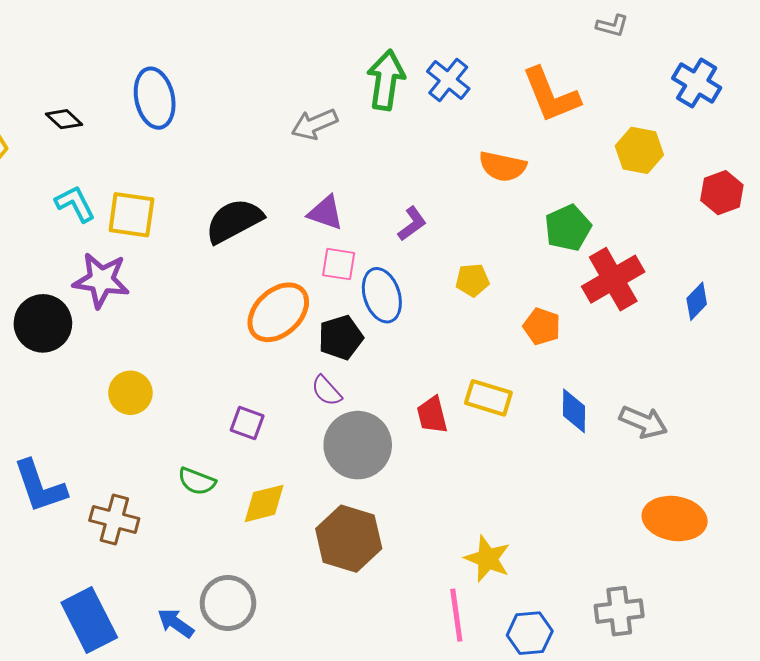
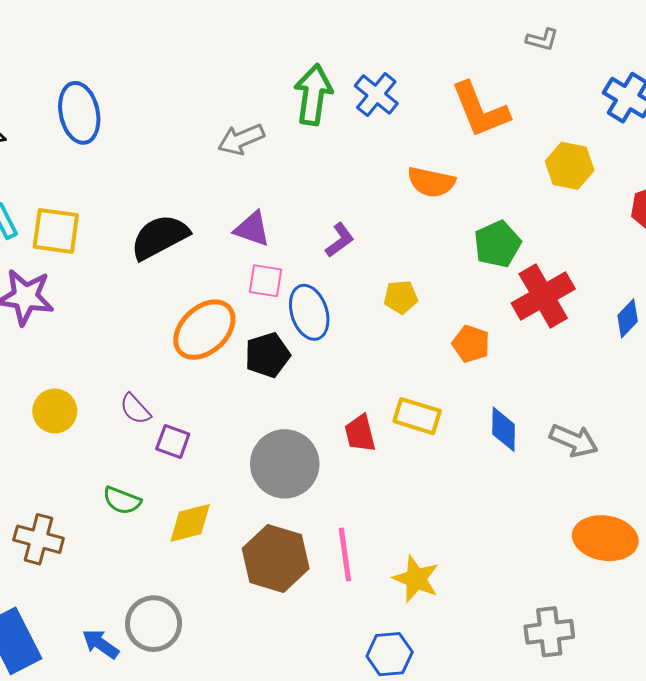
purple semicircle: (327, 391) -> (135, 409), moved
pink line: (456, 615) -> (345, 554), moved
blue hexagon: (530, 633) -> (390, 654), moved

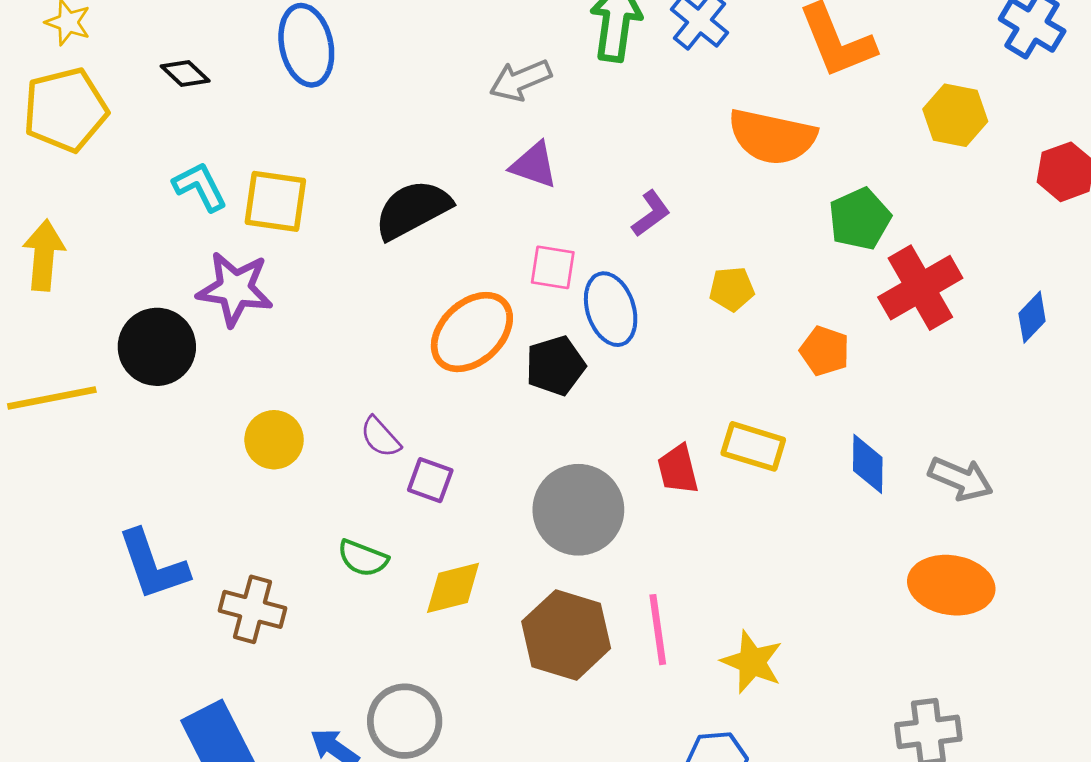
orange semicircle: (431, 182) -> (772, 137), size x1.4
purple triangle: (252, 229) -> (534, 165), moved
orange ellipse: (605, 538) -> (951, 585), moved

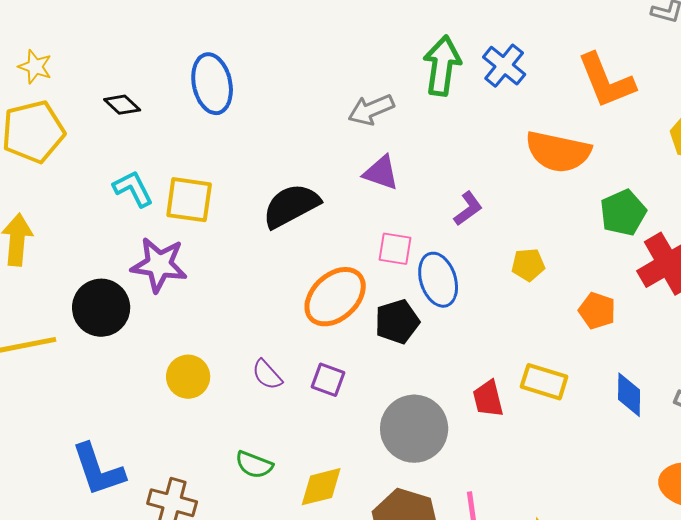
purple square: (430, 480) -> (328, 380), moved

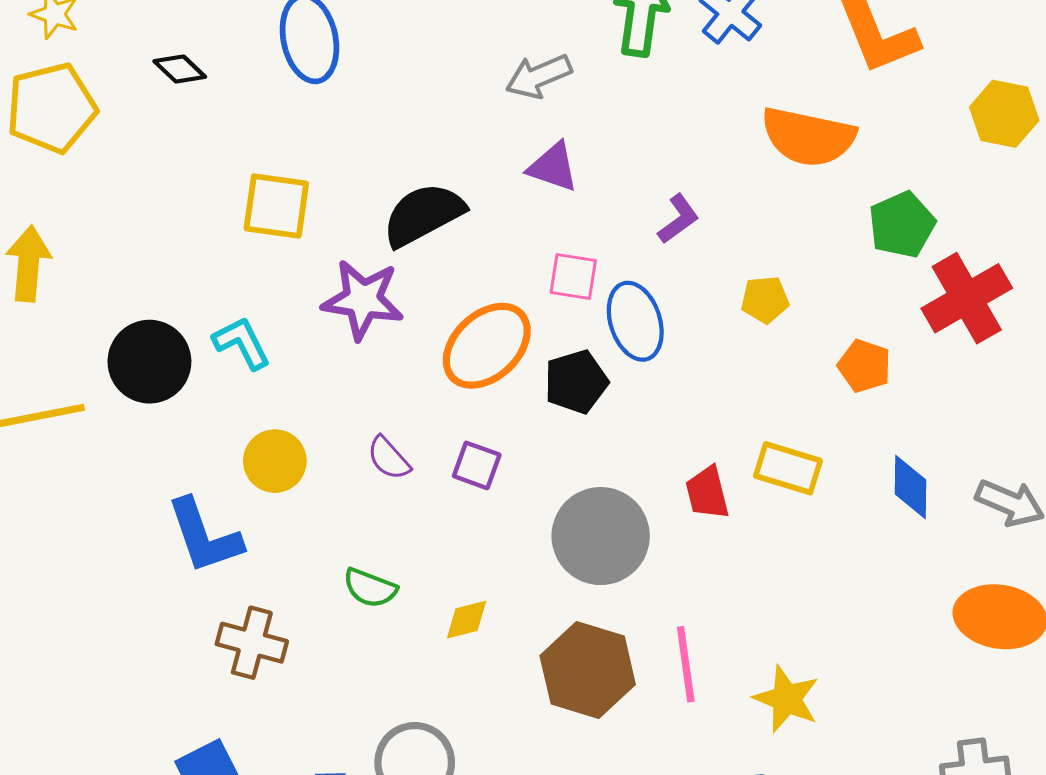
cyan L-shape: (133, 189) -> (242, 343), moved
purple star: (159, 265) -> (363, 300), moved
blue L-shape: (98, 470) -> (204, 536), moved
yellow diamond: (321, 487) -> (467, 620), size x0.7

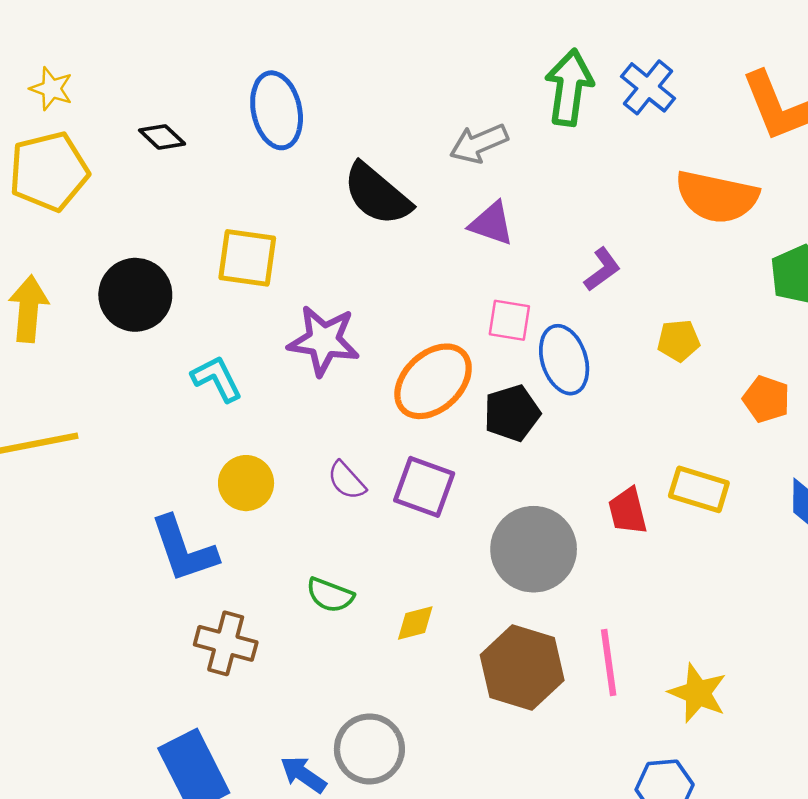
black semicircle: (423, 215) -> (377, 194), moved, turned -112
black circle: (149, 362) -> (135, 295), moved
purple square: (477, 465) -> (424, 487), size x1.4

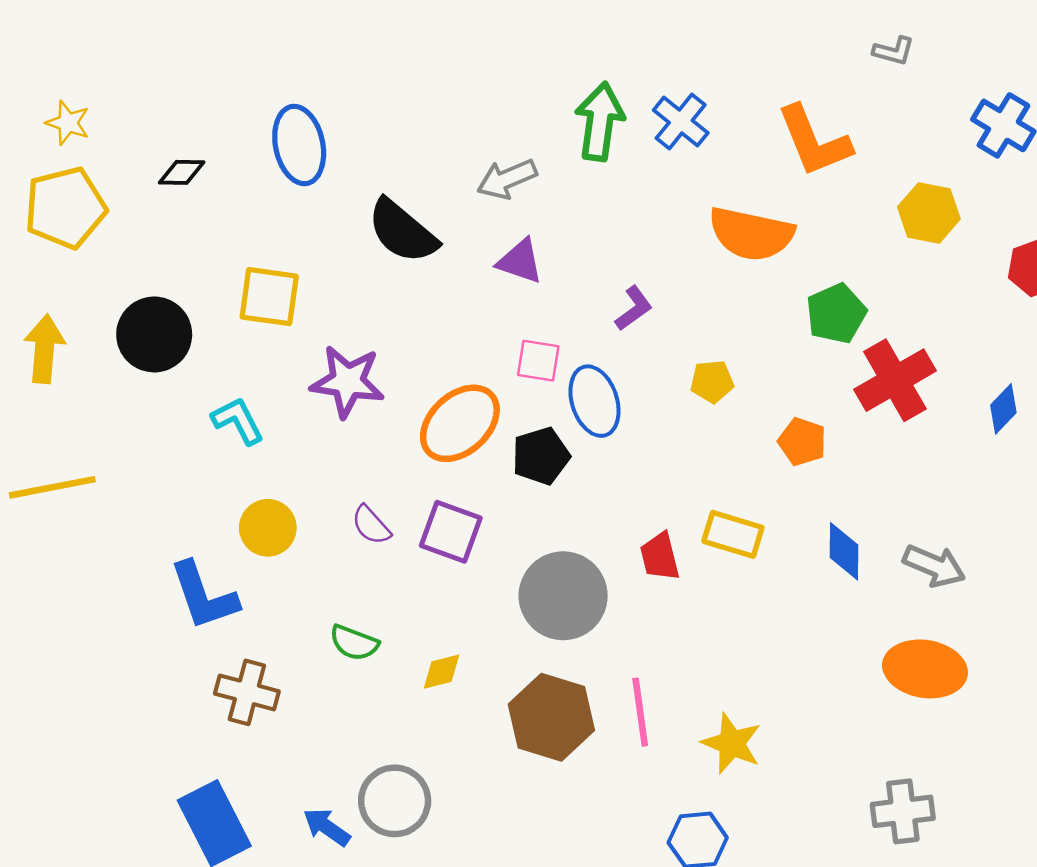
black diamond: (162, 137) -> (182, 172), turned -42

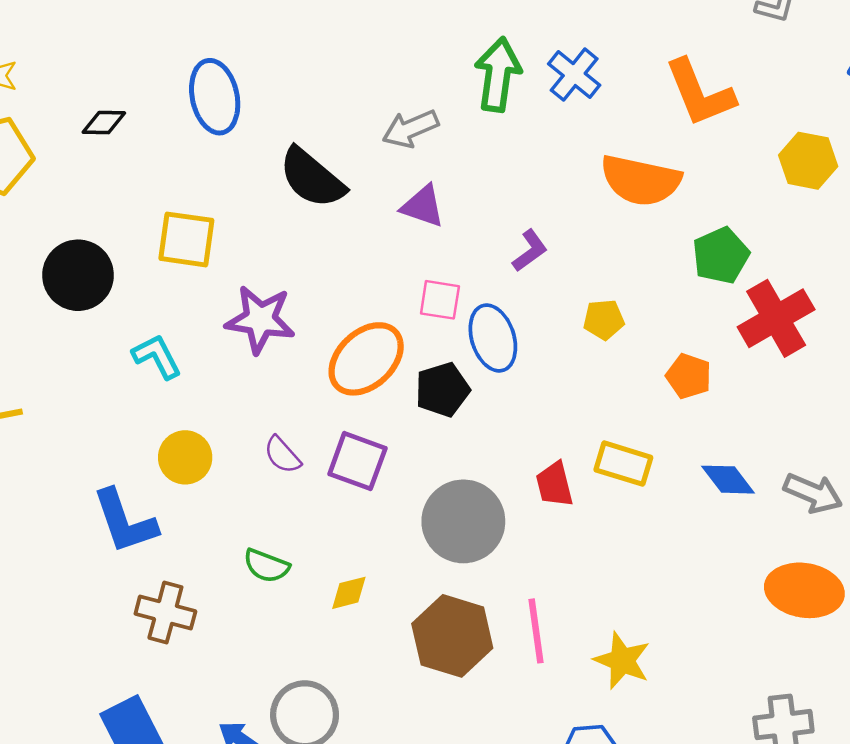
blue diamond: (844, 551) -> (728, 480), turned -38

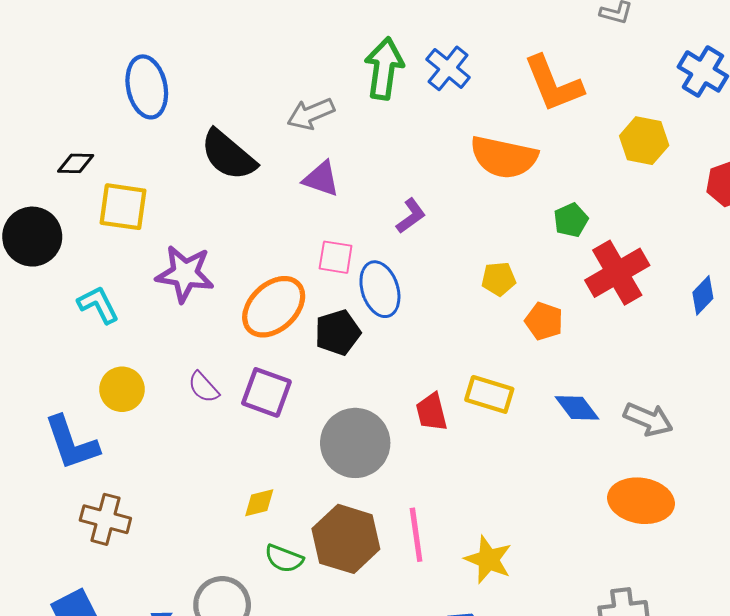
black diamond: (104, 123) -> (76, 163), moved
green pentagon: (721, 255) -> (571, 220), size x0.7
yellow pentagon: (604, 320) -> (499, 279), moved
green semicircle: (266, 566) -> (284, 559), moved

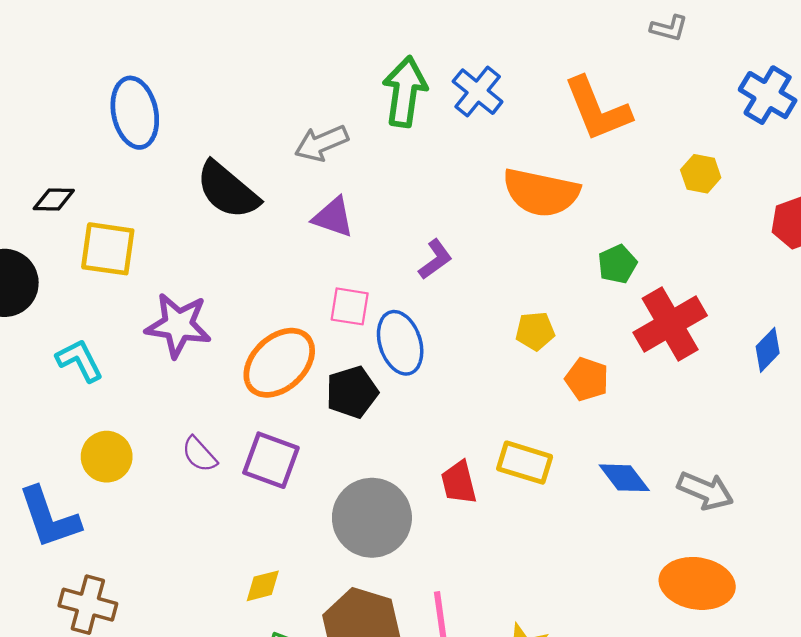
yellow hexagon: (644, 141) -> (701, 174), size x0.7

